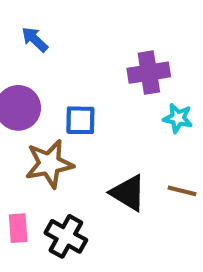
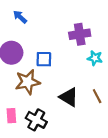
brown line: (182, 191) -> (97, 96), turned 48

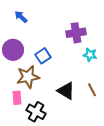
blue square: (44, 59) -> (43, 56), turned -35
pink rectangle: (11, 116) -> (17, 98), moved

